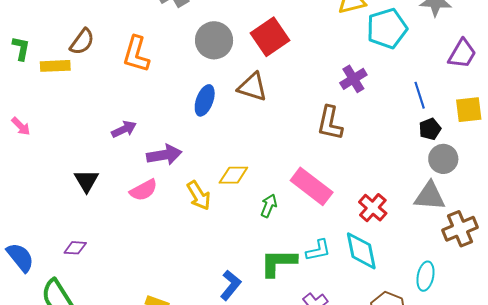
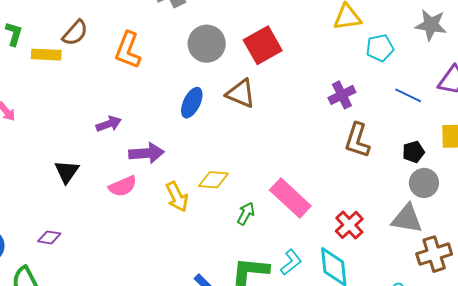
cyan pentagon: (387, 28) -> (380, 48), size x0.7
blue line: (420, 95) -> (408, 95), moved, turned -52
brown L-shape: (330, 123) -> (357, 140), moved
cyan L-shape: (318, 250) -> (291, 262), turned -32

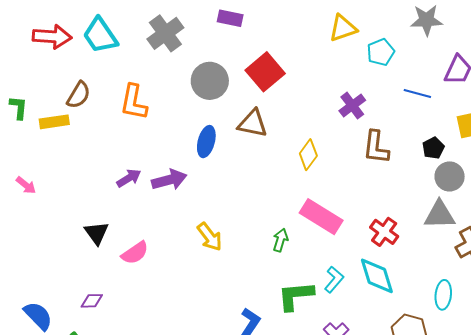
purple arrow: (146, 153) -> (169, 180), moved
yellow diamond: (214, 180) -> (308, 155), moved, turned -48
pink semicircle: (123, 186) -> (135, 253), moved

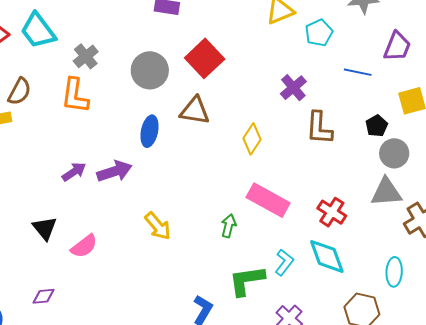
gray cross: (165, 33) -> (86, 56), moved, size x0.7

